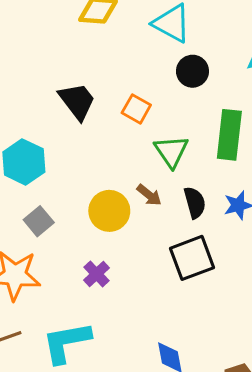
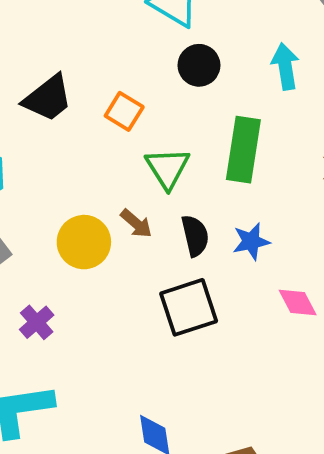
black trapezoid: (77, 101) -> (48, 98), turned 87
purple cross: (96, 274) -> (37, 322), moved

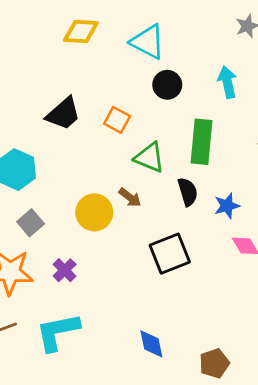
green triangle: (167, 168) -> (149, 158), turned -32
black semicircle: (195, 236) -> (188, 192), moved
blue star: (251, 241) -> (227, 206), moved

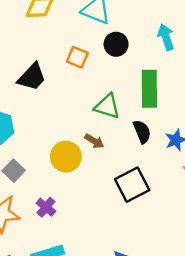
orange square: (117, 120) -> (77, 57), moved

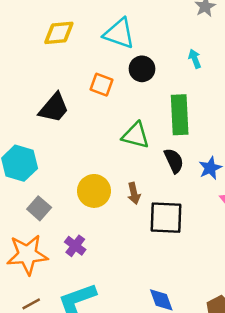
cyan arrow: (166, 37) -> (195, 59), size x0.7
brown arrow: (94, 141) -> (134, 193), moved, turned 48
black square: (132, 185) -> (166, 218), turned 32

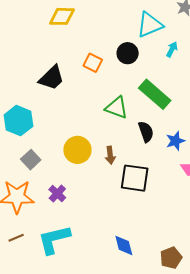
cyan triangle: (119, 33) -> (150, 25), moved, turned -48
cyan arrow: (195, 59) -> (172, 49), turned 42
green rectangle: (180, 115) -> (155, 94), turned -52

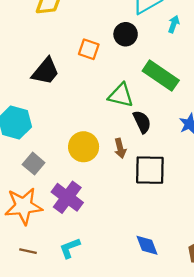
black semicircle: (146, 132) -> (142, 122), moved
purple cross: (57, 194) -> (67, 197), size x1.6
brown line: (16, 238) -> (28, 251), turned 42
cyan L-shape: (54, 239) -> (70, 248), size x0.6

